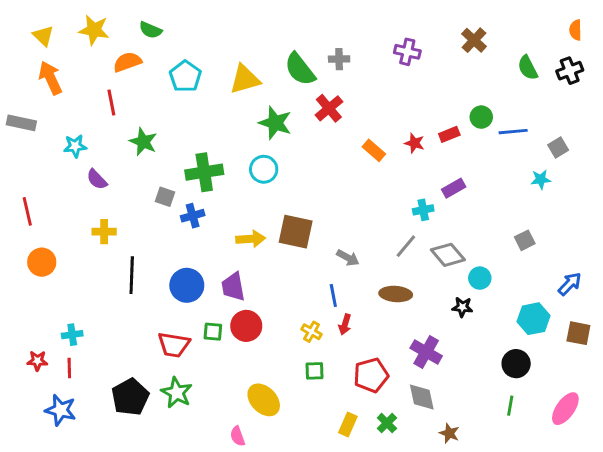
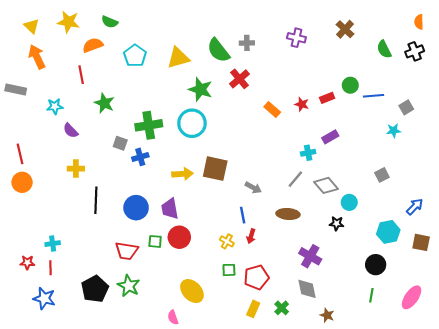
cyan circle: (264, 169) -> (192, 123), size x1.4
orange circle: (42, 262) -> (22, 182), moved
red pentagon: (371, 375) -> (256, 277), moved

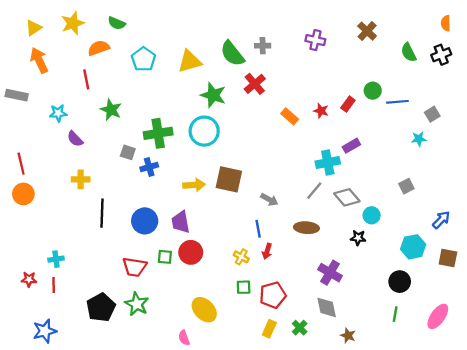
yellow star: (68, 22) -> (73, 23), turned -30
yellow triangle: (32, 26) -> (33, 28), turned 42
red rectangle: (327, 98) -> (348, 104), turned -32
cyan cross: (308, 153) -> (328, 163), size x1.5
blue star: (44, 298) -> (45, 331), moved, turned -30

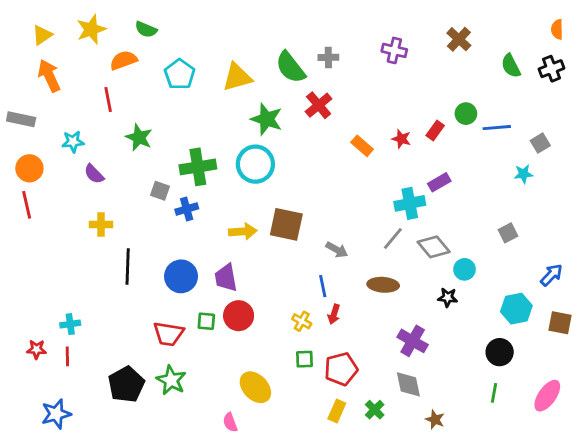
orange circle: (23, 194) -> (29, 168), moved

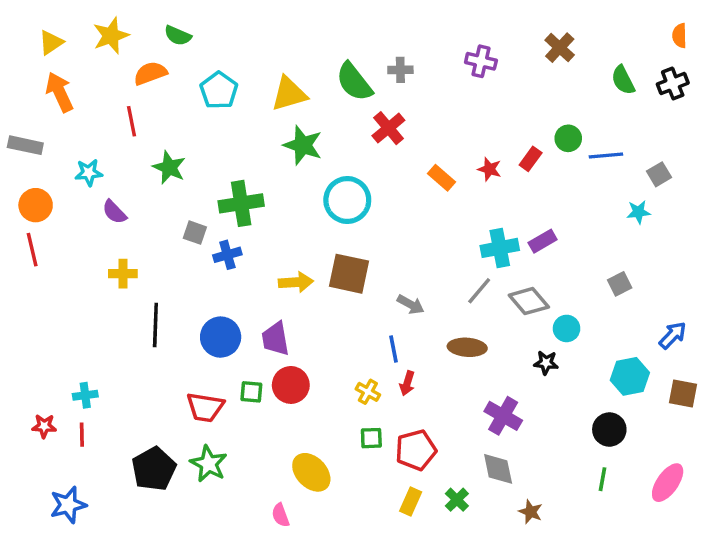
green star: (267, 119) -> (303, 145), moved
cyan circle: (255, 164) -> (347, 200), moved
purple rectangle: (439, 182) -> (543, 241), moved

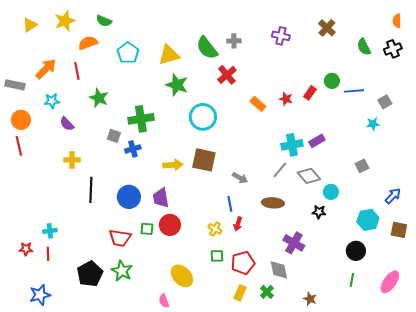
orange arrow: (60, 92) -> (46, 69), moved, turned 70
gray diamond: (498, 469) -> (279, 270), moved

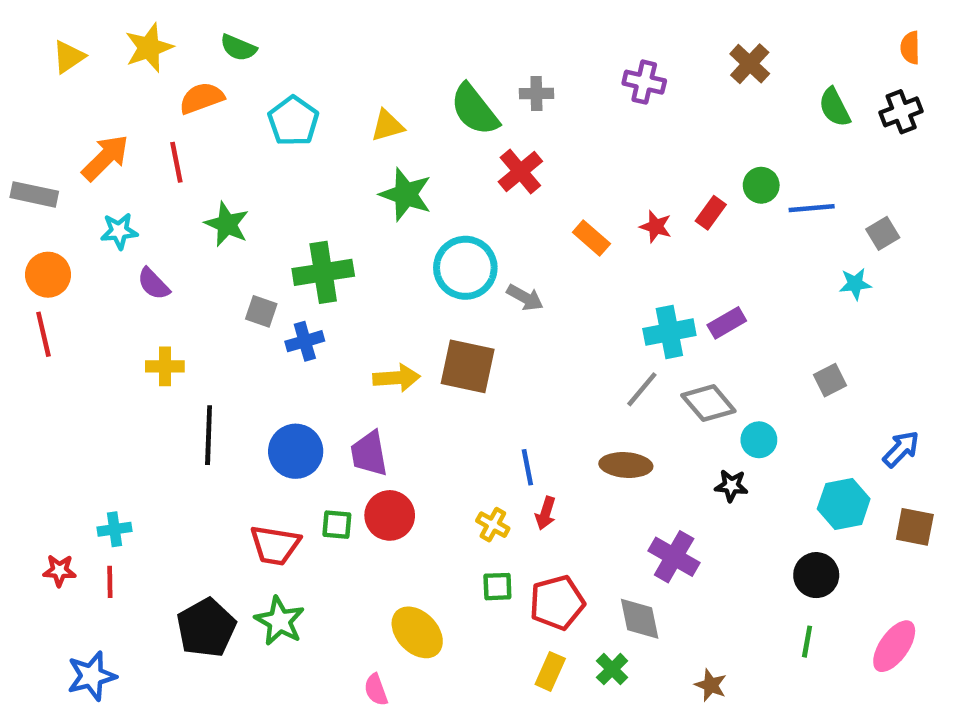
yellow triangle: (169, 55) -> (387, 126), size x0.7
gray arrow: (240, 178) -> (525, 298), moved

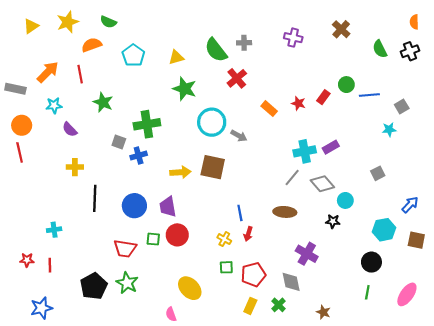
cyan cross: (114, 529) -> (54, 230), moved

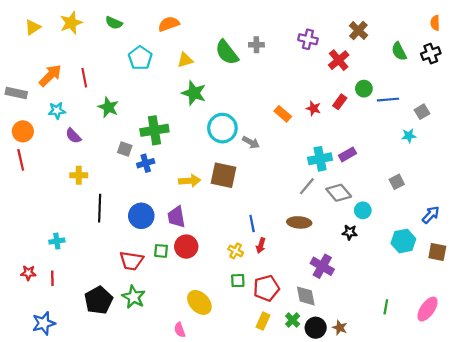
orange semicircle: (92, 45) -> (169, 24), moved
red cross: (237, 78) -> (339, 60), moved
black circle: (371, 262) -> (316, 328), moved

